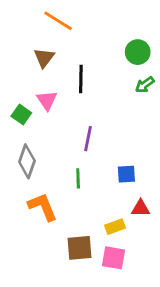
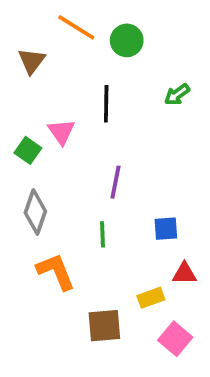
green circle: (138, 52) -> (127, 40), moved
brown triangle: (44, 58) -> (32, 61), moved
green arrow: (145, 85) -> (177, 94), moved
pink square: (114, 258) -> (175, 339), moved, turned 30

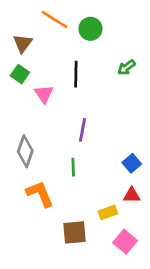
green square: (28, 150) -> (20, 74), moved
blue square: (166, 229) -> (132, 163), moved, turned -36

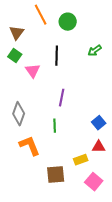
orange line: (55, 19) -> (41, 15), turned 30

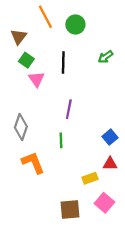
green square: (15, 56) -> (26, 60), moved
brown square: (56, 175) -> (70, 209), moved

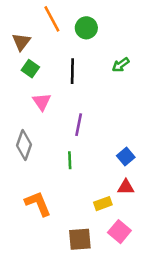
pink triangle: (36, 79) -> (42, 102), moved
orange L-shape: (33, 163) -> (38, 204), moved

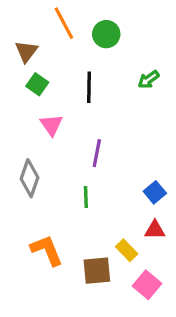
yellow rectangle: (103, 204) -> (127, 250), turned 66
brown square: (80, 239) -> (97, 271), moved

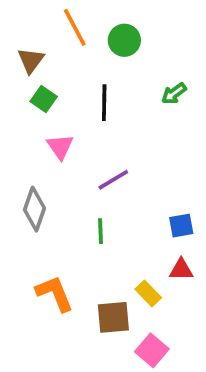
purple line: (97, 153) -> (113, 180), turned 48
blue square: (155, 192) -> (181, 226), turned 30
pink square: (147, 285) -> (152, 350), moved

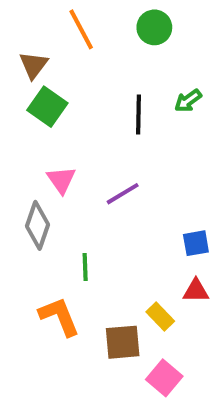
green circle: (124, 40) -> (154, 27), moved
green square: (44, 99) -> (47, 107), size x1.4
black line: (104, 103) -> (139, 115), moved
pink triangle: (60, 147) -> (61, 180), moved
green line: (101, 231) -> (85, 267), moved

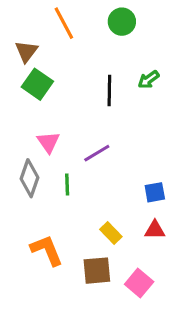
green line: (85, 267) -> (67, 184), moved
yellow rectangle: (160, 316) -> (111, 233), moved
pink square: (164, 378) -> (139, 283), moved

